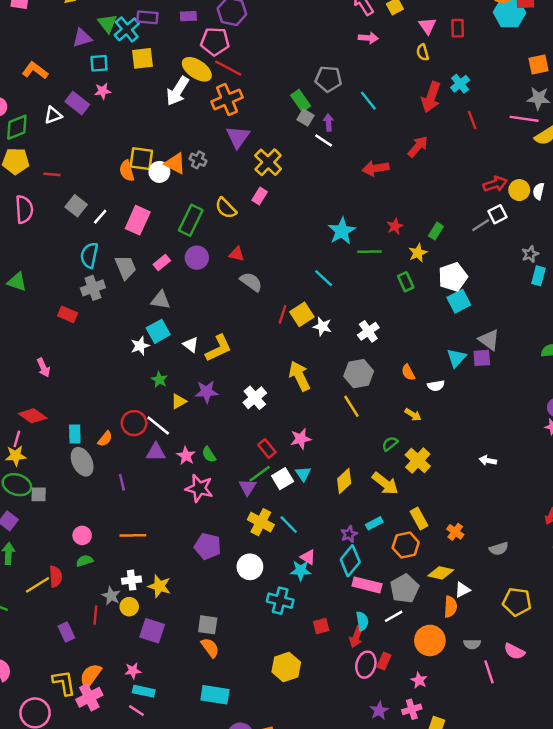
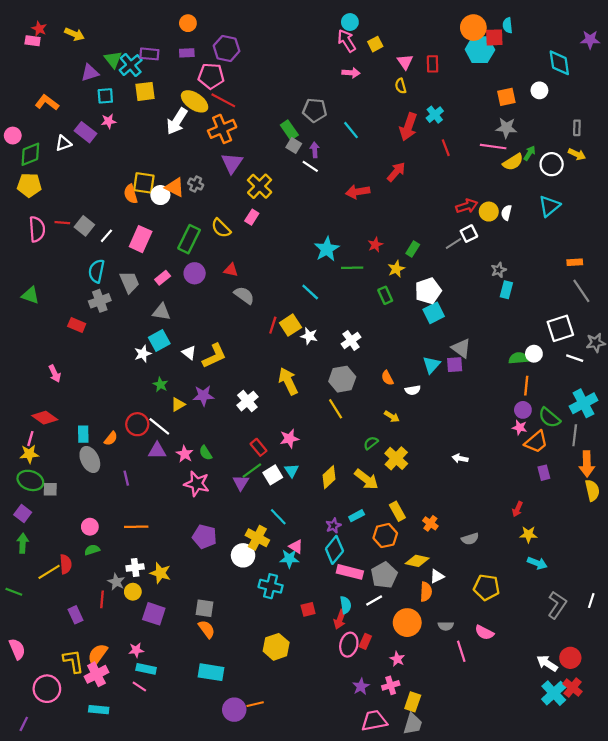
red line: (52, 174) -> (62, 223), moved
yellow cross: (261, 522) -> (257, 538), moved

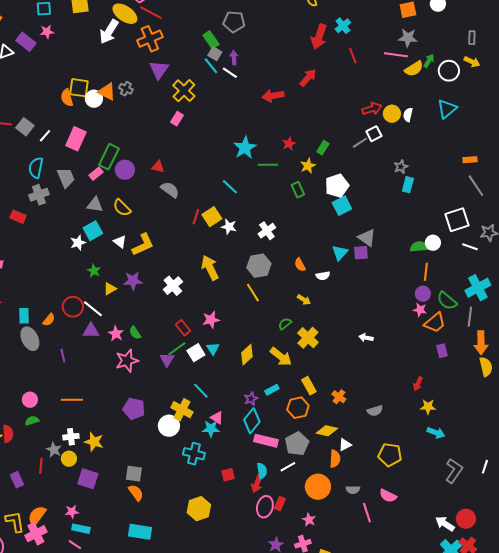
cyan line: (351, 130) -> (211, 66), moved
yellow semicircle: (221, 228) -> (122, 208), moved
green rectangle: (189, 239) -> (109, 157), moved
pink star: (197, 484) -> (127, 361), turned -30

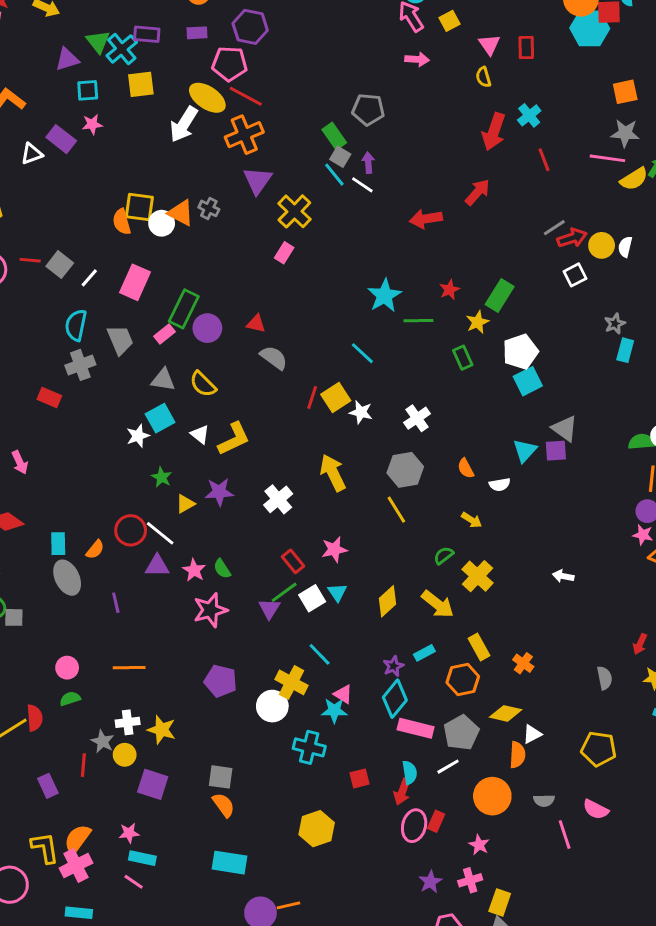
gray line: (360, 143) -> (554, 228), moved
green rectangle: (323, 148) -> (500, 296), size x1.5
gray semicircle: (375, 411) -> (605, 678), moved, turned -84

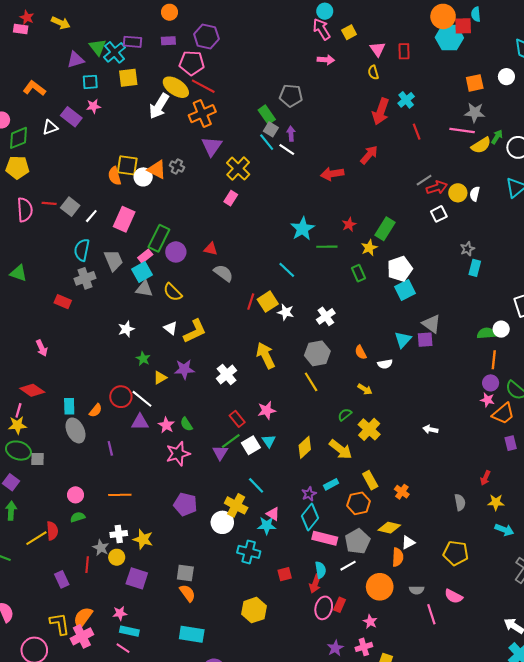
cyan square: (160, 418) -> (142, 272), moved

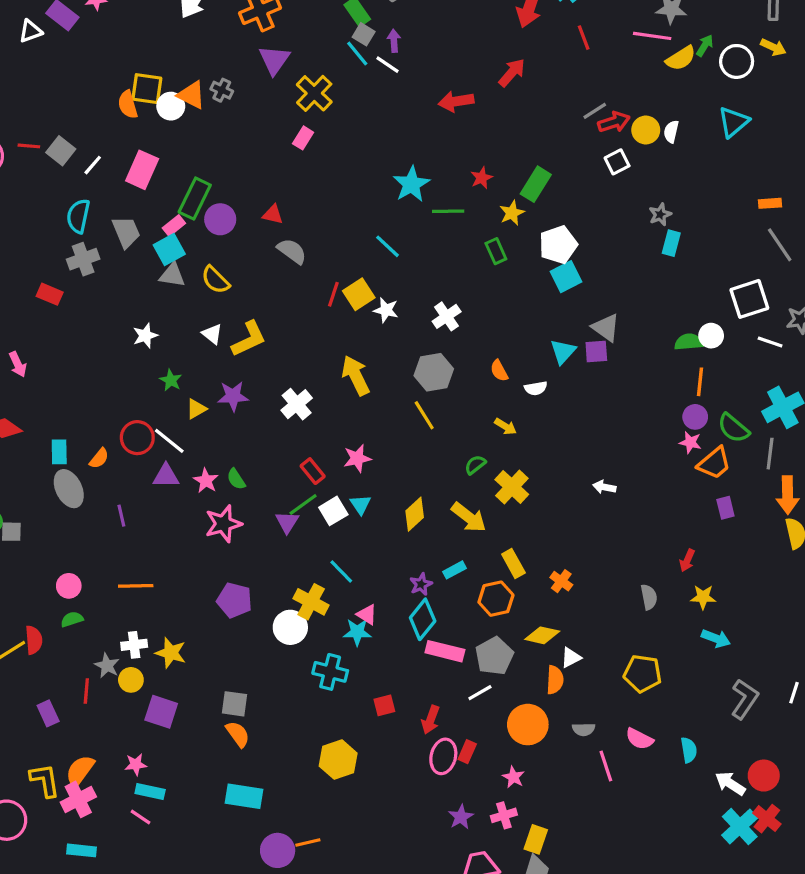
cyan semicircle: (321, 570) -> (689, 750), moved

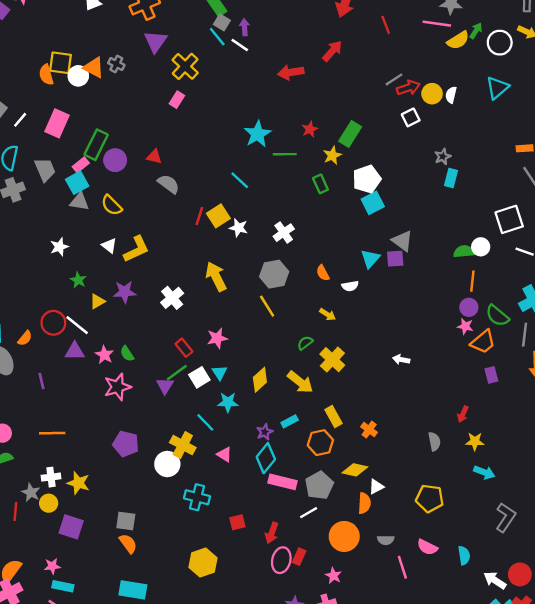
cyan star: (357, 632) -> (228, 402), moved

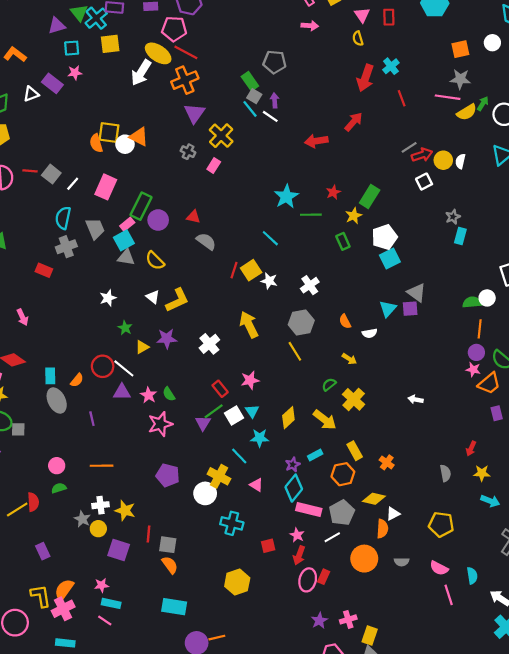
gray cross: (116, 64) -> (188, 152), moved
red line: (15, 511) -> (149, 534), moved
pink line: (402, 567) -> (449, 595), moved
pink star: (334, 576) -> (297, 535), moved

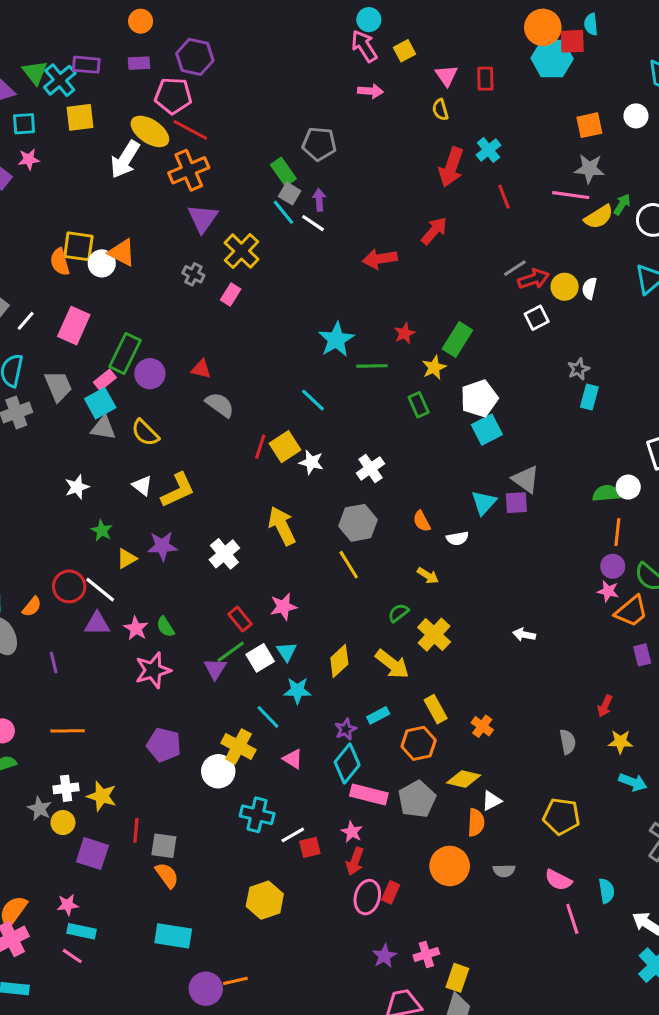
white line: (332, 537) -> (293, 835), moved

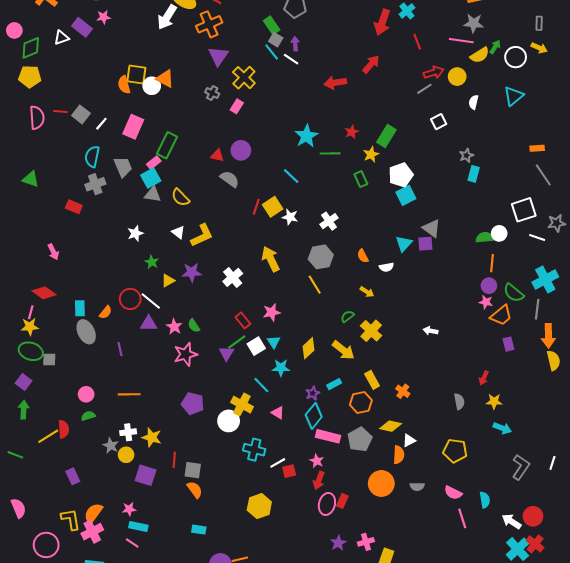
red arrow: (533, 279) -> (434, 72), moved
yellow circle: (565, 287) -> (457, 77), moved
purple circle: (150, 374) -> (241, 150), moved
cyan rectangle: (173, 936) -> (199, 530), size x0.6

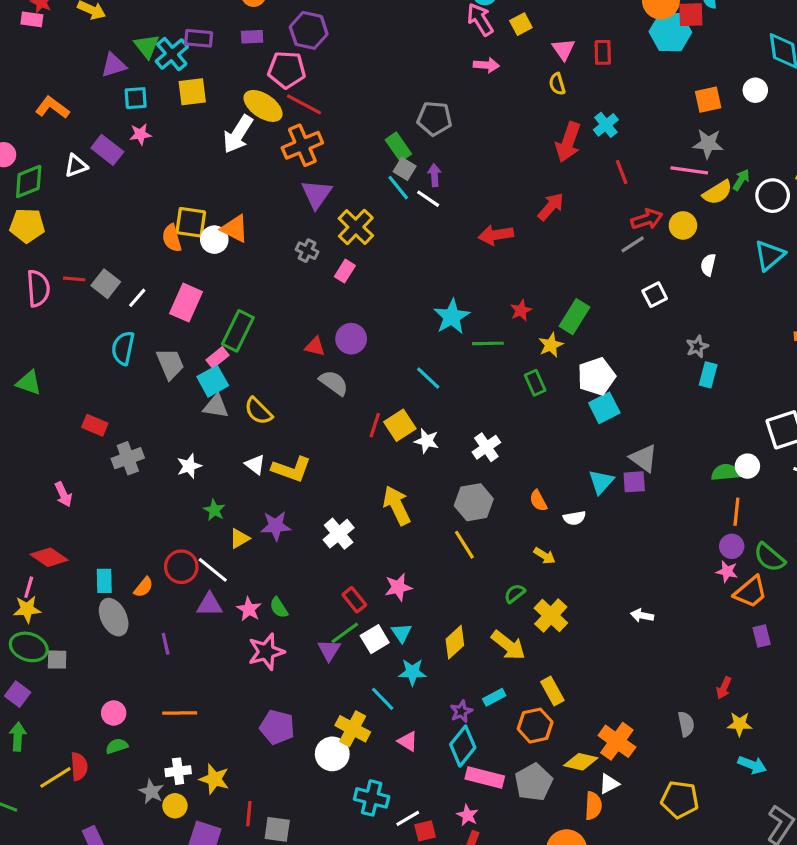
gray cross: (95, 184) -> (128, 458), moved
yellow L-shape: (202, 235) -> (291, 469), turned 45
orange cross: (403, 391) -> (617, 741), moved, size x1.6

